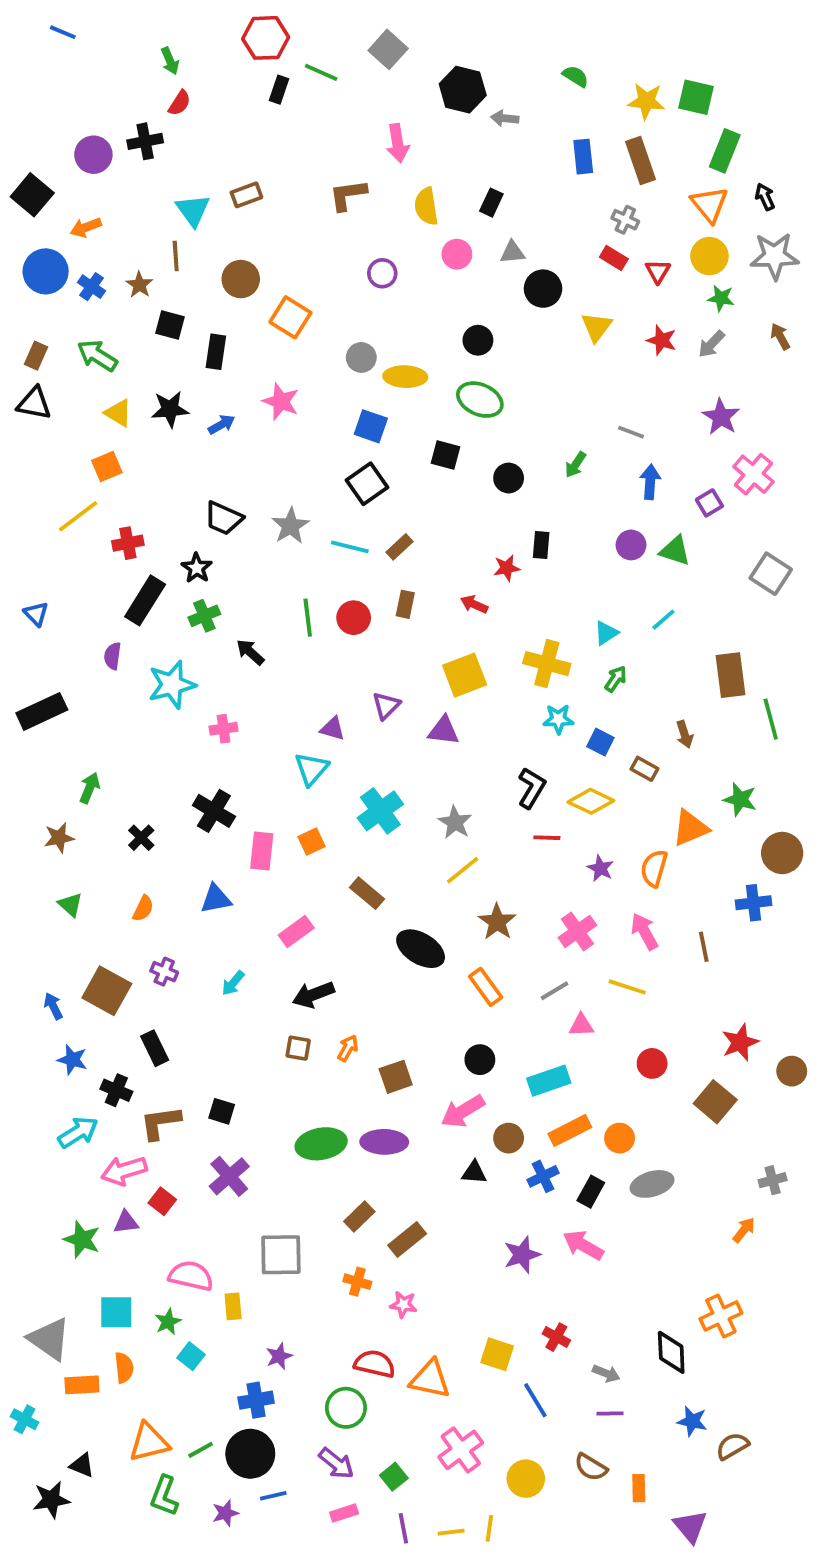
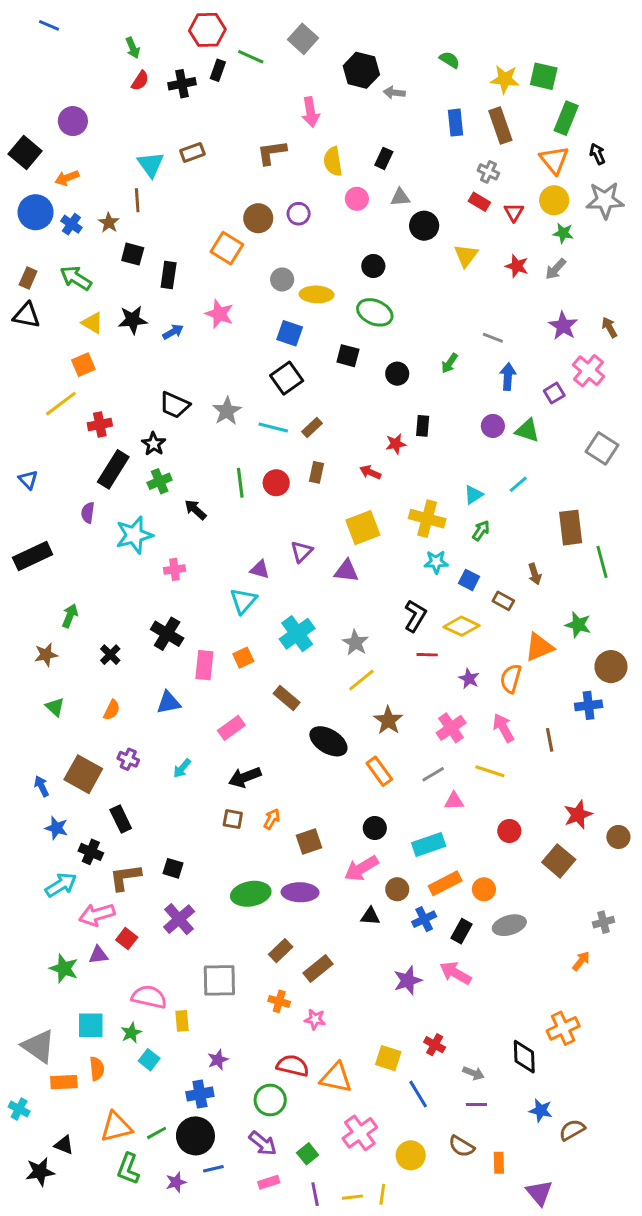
black cross: (145, 141) -> (182, 84), moved
brown circle: (241, 279) -> (258, 218), moved
brown arrow: (780, 336) -> (609, 327), moved

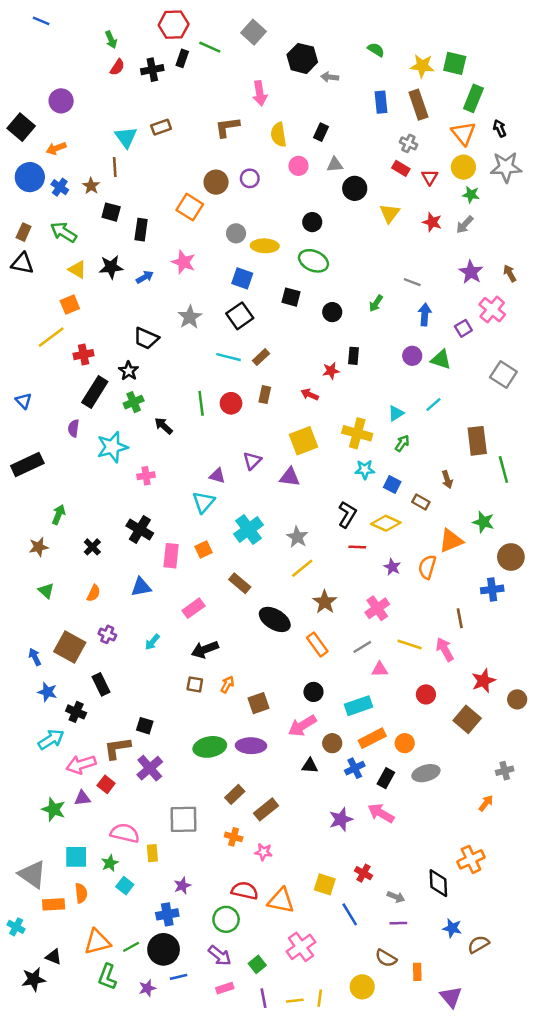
gray star: (227, 411) -> (190, 317), moved
pink arrow: (503, 728) -> (445, 649), moved
brown L-shape: (125, 877) -> (117, 748), moved
yellow circle: (411, 1155) -> (362, 987), moved

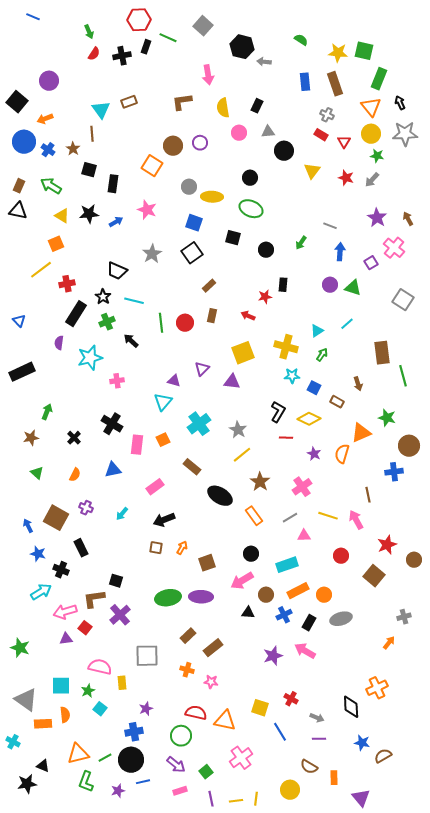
cyan line: (229, 357) -> (134, 301), moved
green star: (54, 809) -> (20, 648), moved

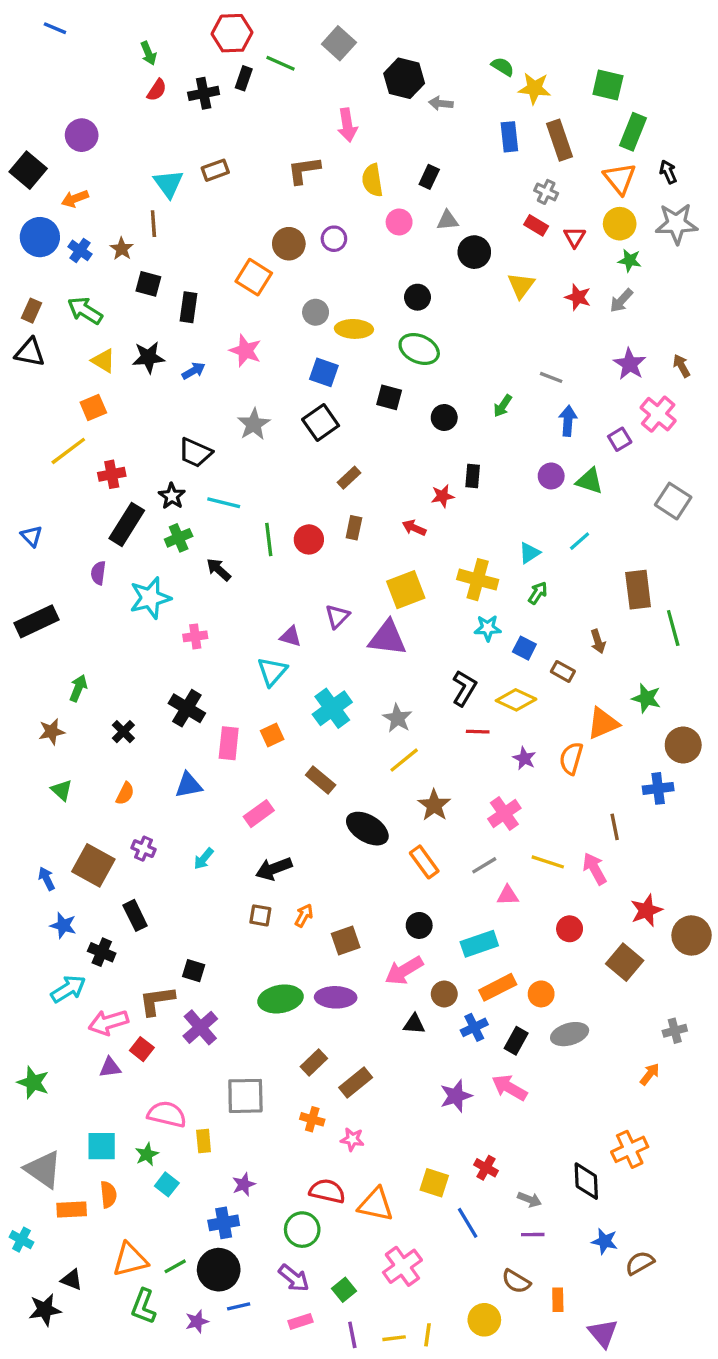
yellow star: (338, 53) -> (534, 88), moved
purple triangle: (232, 382) -> (387, 638), size x1.4
brown circle: (414, 560) -> (692, 935), size x1.5

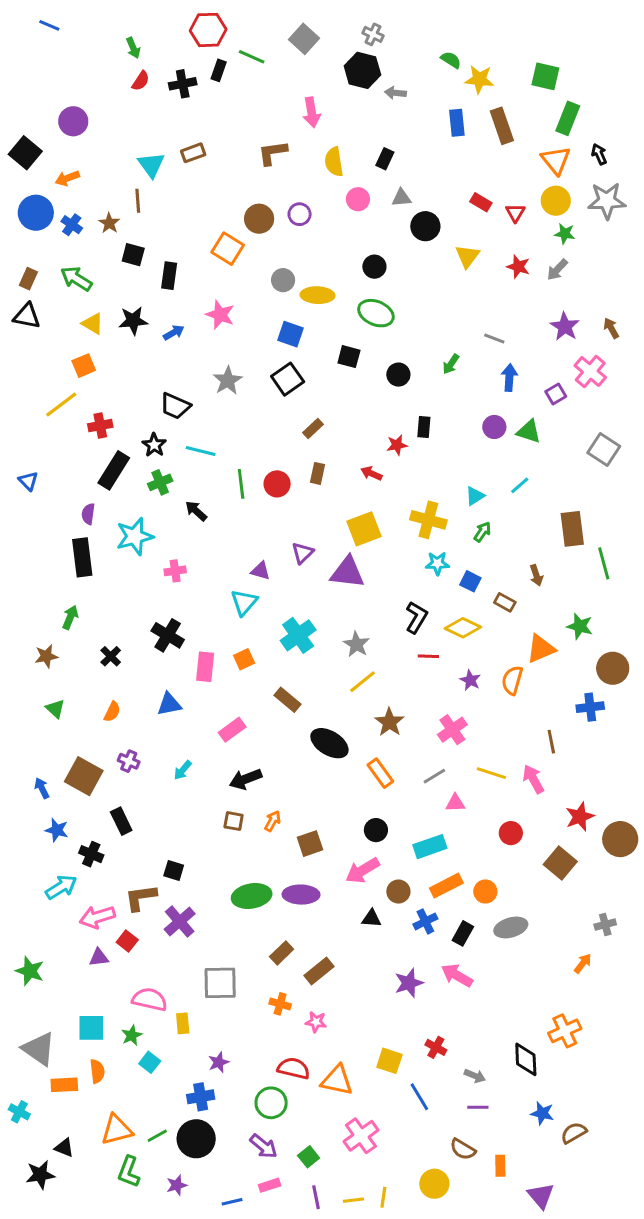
gray cross: (546, 192) -> (373, 34), moved
black rectangle: (37, 621) -> (82, 557), moved, turned -72
blue line: (239, 1306) -> (232, 1202), moved

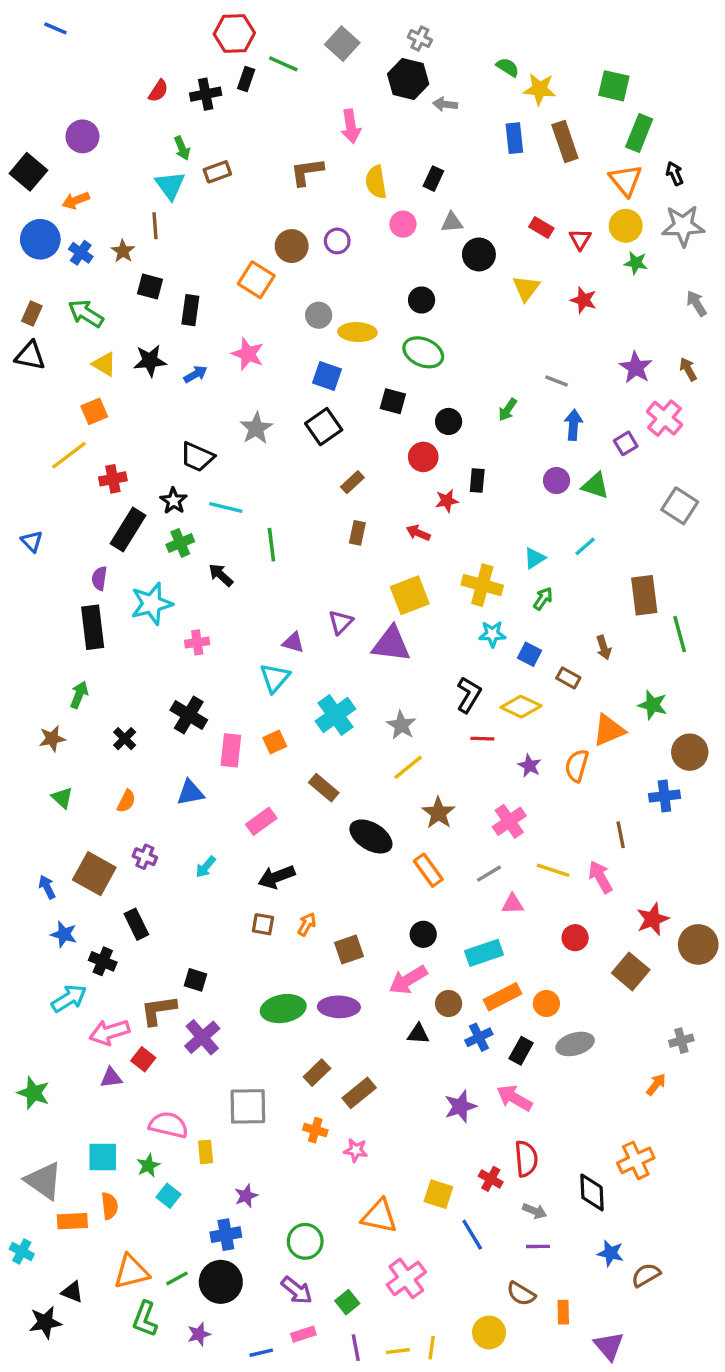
green arrow: (133, 48) -> (182, 148), moved
gray arrow: (557, 270) -> (697, 303), moved, turned 105
red circle: (277, 484) -> (423, 457), moved
red semicircle: (294, 1068) -> (526, 1159), moved, turned 72

